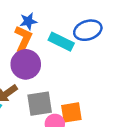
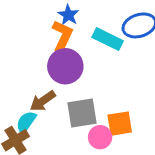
blue star: (28, 21) -> (68, 15), turned -30

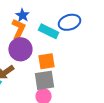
gray square: (82, 113) -> (45, 80), moved
orange square: (120, 124) -> (47, 61), moved

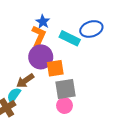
orange square: (47, 61) -> (55, 68), moved

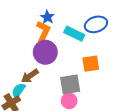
orange square: (55, 68) -> (91, 64), moved

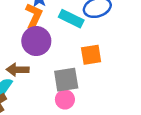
brown arrow: (30, 76) -> (18, 70), turned 36

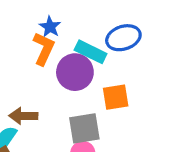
purple circle: (36, 41) -> (75, 72), moved

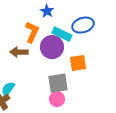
blue star: (50, 27) -> (47, 11), moved
brown arrow: (23, 116) -> (19, 52), moved

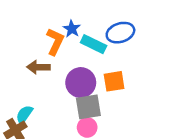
blue star: (47, 11) -> (72, 29), moved
purple circle: (52, 47) -> (81, 83), moved

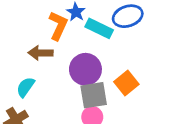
orange square: (114, 81) -> (126, 83), moved, turned -30
cyan semicircle: (24, 115) -> (25, 87), moved

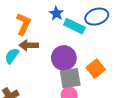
orange L-shape: (58, 26) -> (23, 24), moved
cyan semicircle: (25, 87) -> (12, 56), moved

